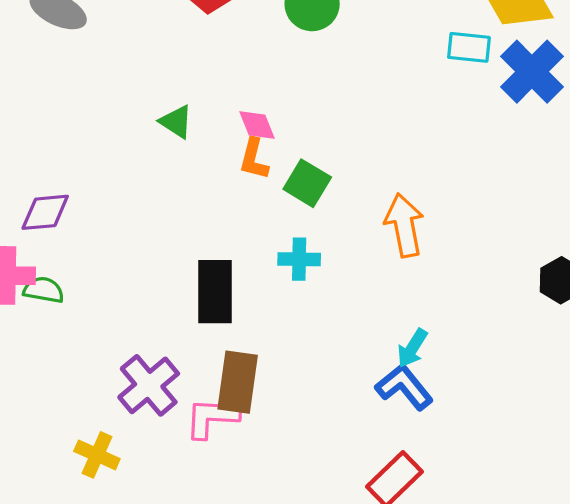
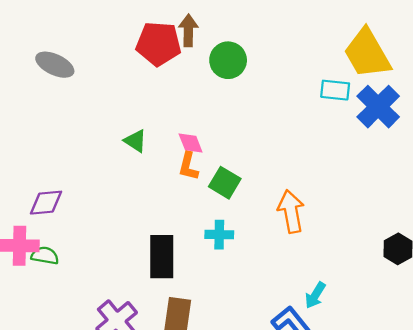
cyan arrow: (412, 348) -> (315, 295), moved

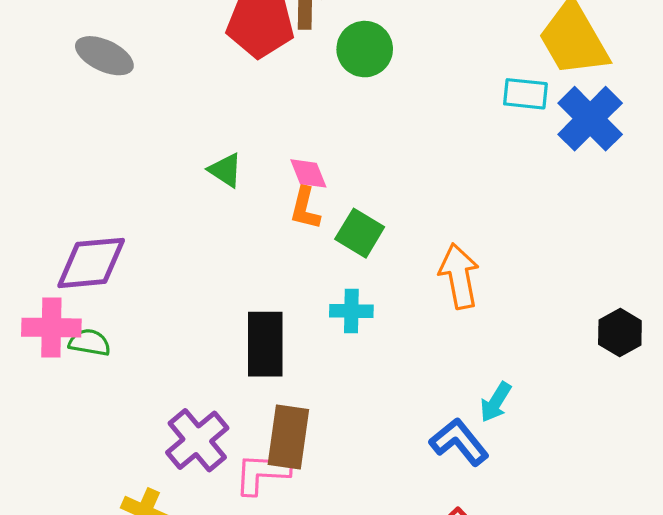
purple diamond: (46, 203) -> (91, 263), size x1.4

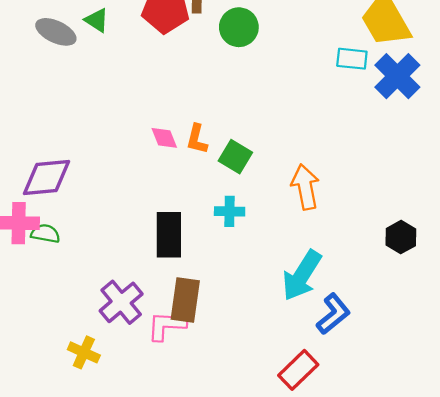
green triangle: (225, 170) -> (97, 20), moved
pink diamond: (308, 173) -> (164, 138), moved
black hexagon: (620, 333) -> (401, 237), moved
cyan arrow: (496, 402) -> (302, 275), moved, size x1.8
blue L-shape: (459, 442) -> (333, 314), moved, turned 90

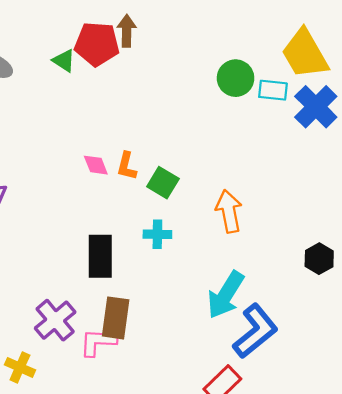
green triangle: (97, 20) -> (64, 61), moved
green circle: (239, 27) -> (236, 78), moved
blue L-shape: (333, 314) -> (255, 331), size x1.4

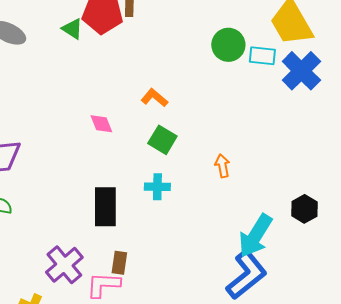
orange L-shape: (127, 166) -> (154, 98), moved, turned 116
orange arrow: (229, 211) -> (222, 166), size x0.6
cyan arrow: (226, 295) -> (255, 236), moved
brown rectangle: (116, 318) -> (119, 263), size x0.6

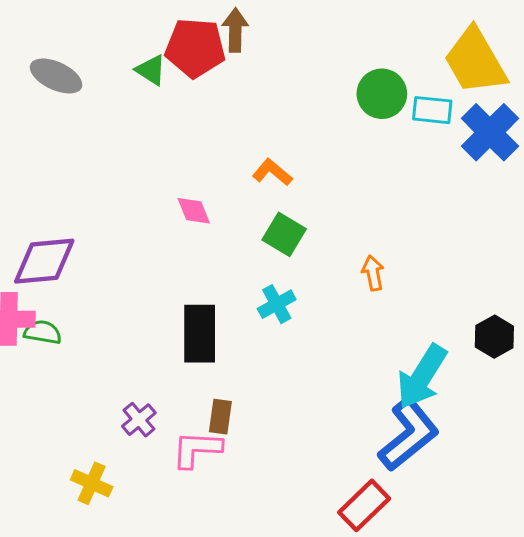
cyan cross: (157, 187) -> (277, 304), turned -30
purple cross: (64, 265) -> (139, 420), size x0.6

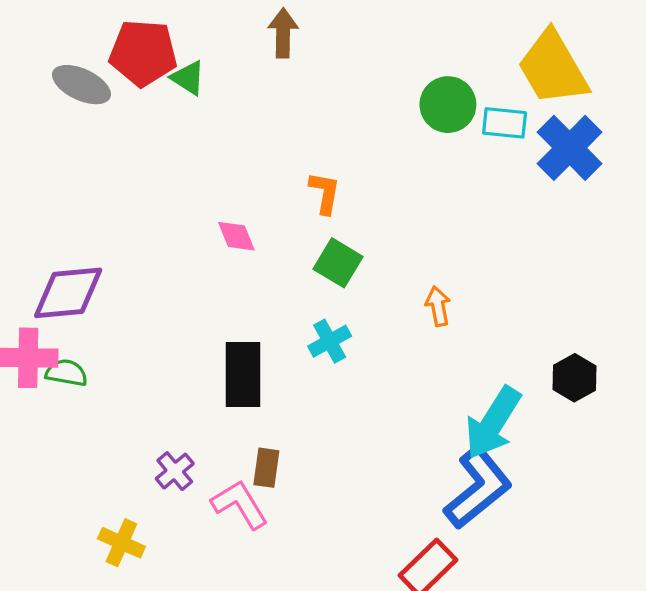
red pentagon: (195, 48) -> (143, 53), moved
orange L-shape: (272, 172) -> (325, 193), turned 60
pink L-shape: (197, 449) -> (240, 504), turned 56

